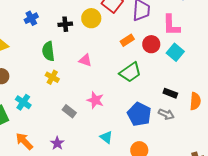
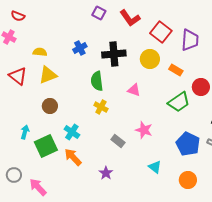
yellow circle: (91, 18) -> (150, 59), moved
black cross: (65, 24) -> (114, 54), size x1.6
orange rectangle: (127, 40) -> (176, 70), turned 64
red circle: (151, 44) -> (201, 87), moved
orange arrow: (24, 141) -> (73, 157), moved

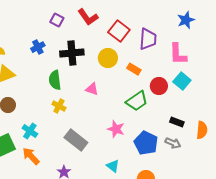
purple square: (99, 13) -> (57, 20), moved
pink star: (144, 130) -> (116, 129), moved
gray rectangle: (118, 141) -> (76, 140), size x1.6

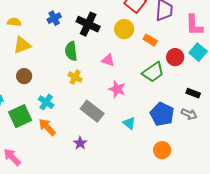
black cross: (72, 53) -> (88, 24), turned 30
pink star: (116, 129) -> (117, 89), moved
cyan triangle: (113, 166) -> (129, 123), moved

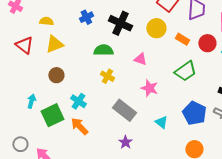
green semicircle: (71, 51) -> (103, 50), turned 96
red circle: (175, 57) -> (207, 43), moved
purple star: (80, 143) -> (125, 142), moved

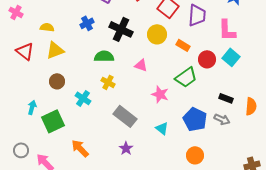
red circle: (207, 43) -> (207, 59), moved
pink star: (149, 88) -> (160, 94), moved
cyan cross: (78, 101) -> (83, 98), moved
orange arrow: (79, 126) -> (80, 148), moved

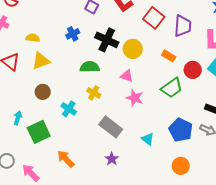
yellow circle: (157, 34) -> (133, 49), moved
pink star: (160, 94) -> (135, 98), moved

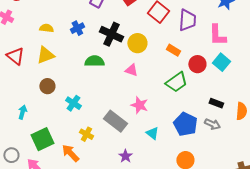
yellow semicircle: (33, 38) -> (46, 28), moved
yellow cross: (94, 93) -> (86, 134), moved
pink star: (135, 98) -> (139, 105), moved
green square: (39, 132) -> (42, 139), moved
purple star: (112, 159) -> (125, 156), moved

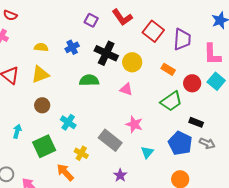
black rectangle: (216, 103) -> (196, 122), moved
cyan triangle: (152, 133) -> (147, 152), turned 32
green square: (42, 139) -> (44, 146), moved

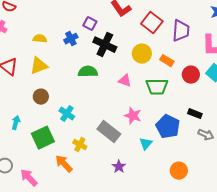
purple square: (91, 20) -> (90, 24), moved
yellow circle: (132, 62) -> (142, 54), moved
green trapezoid: (171, 101) -> (157, 87), moved, turned 35
blue pentagon: (180, 143) -> (168, 127), moved

